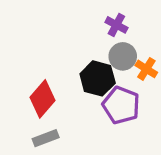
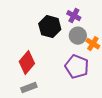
black hexagon: (98, 78) -> (50, 27), moved

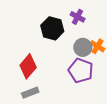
gray circle: (78, 36) -> (83, 47), moved

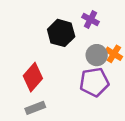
purple pentagon: (81, 70) -> (94, 82), turned -30

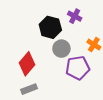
gray circle: (97, 55) -> (61, 49), moved

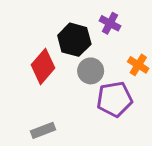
red diamond: (27, 64) -> (43, 66), moved

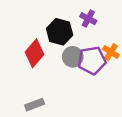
purple pentagon: (114, 99) -> (92, 60), moved

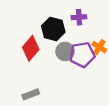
purple cross: (88, 19) -> (79, 17), turned -32

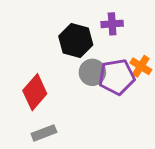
red diamond: (31, 48) -> (35, 92), moved

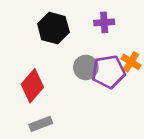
black hexagon: (76, 41) -> (53, 28), moved

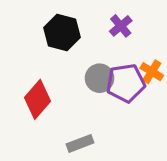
purple cross: (104, 22) -> (121, 26), turned -36
gray rectangle: (41, 124) -> (80, 143), moved

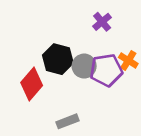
black hexagon: (62, 32) -> (58, 59), moved

